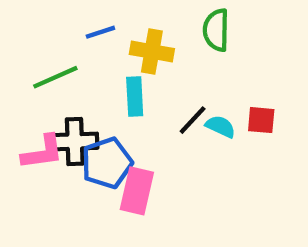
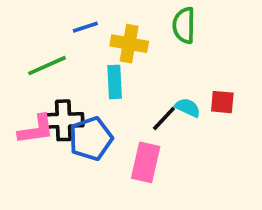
black line: (193, 120) -> (164, 119), moved
pink rectangle: (137, 191) -> (146, 162), moved

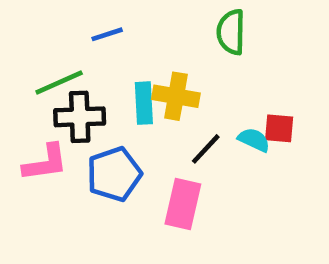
yellow cross: (129, 44) -> (176, 96), moved
cyan semicircle: (188, 108) -> (254, 140), moved
black cross: (63, 120) -> (80, 117), moved

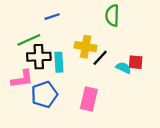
cyan rectangle: (144, 103) -> (59, 62), moved
black line: (206, 149) -> (100, 58), moved
blue pentagon: (114, 174) -> (44, 95), moved

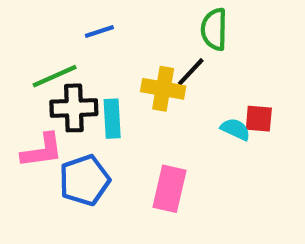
black line: (100, 58) -> (191, 72), moved

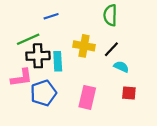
black line: (191, 72) -> (111, 49), moved
red square: (259, 119) -> (129, 93), moved

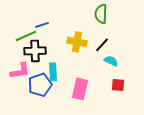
blue line: (51, 16) -> (42, 25), moved
cyan rectangle: (58, 61) -> (53, 72), moved

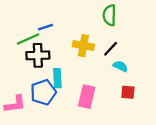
pink L-shape: (20, 71) -> (15, 104), moved

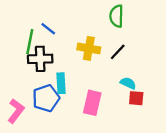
blue line: (45, 27) -> (48, 29), turned 56
green line: (28, 39) -> (30, 42), turned -55
cyan semicircle: (120, 66) -> (128, 83), moved
pink L-shape: (15, 104) -> (16, 111), turned -45

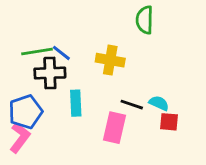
blue line: (48, 29) -> (61, 53), moved
green line: (30, 42) -> (37, 52), turned 70
black line: (118, 52) -> (132, 105), moved, turned 66
blue pentagon: (46, 98) -> (26, 112), moved

